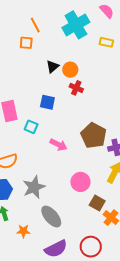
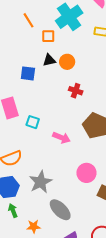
orange square: (26, 43) -> (48, 36), moved
black triangle: (53, 67) -> (49, 60), turned 32
red cross: (76, 88) -> (76, 91), moved
blue square: (47, 102) -> (28, 73), moved

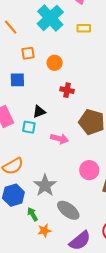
orange square: (48, 36) -> (28, 53), moved
black triangle: (49, 60) -> (39, 112), moved
green arrow: (13, 211) -> (32, 214), moved

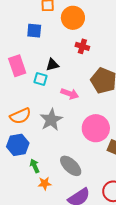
orange circle: (55, 63) -> (73, 18), size x1.5
pink circle: (89, 170) -> (96, 128), size x1.4
gray star: (45, 185) -> (51, 120), moved

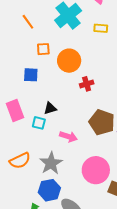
red cross: (82, 46) -> (87, 84), moved, turned -32
blue hexagon: (18, 145) -> (49, 190), moved

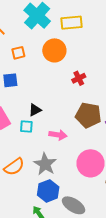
yellow rectangle: (101, 28) -> (71, 23), size x1.5
orange circle: (69, 61) -> (54, 50), moved
red cross: (87, 84) -> (79, 78), moved

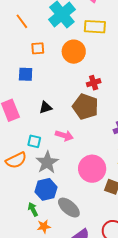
brown pentagon: (88, 115) -> (85, 107), moved
cyan square: (26, 126) -> (34, 141), moved

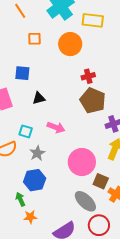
blue square: (26, 74) -> (22, 73), moved
brown pentagon: (85, 107) -> (93, 101), moved
gray star: (47, 162) -> (37, 153), size x0.7
gray ellipse: (69, 208) -> (85, 201), moved

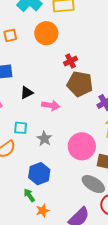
pink arrow: (56, 127) -> (51, 105), moved
gray star: (37, 153) -> (44, 139), moved

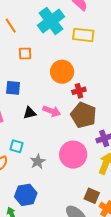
orange circle: (46, 33) -> (62, 72), moved
pink arrow: (51, 105) -> (52, 111), moved
pink circle: (82, 146) -> (73, 155), moved

